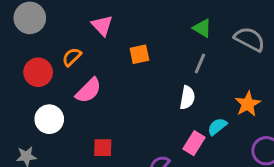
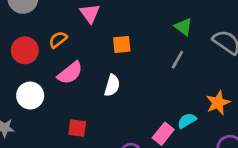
white semicircle: (187, 98) -> (112, 85), moved

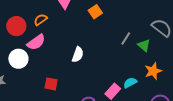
green triangle: (184, 27) -> (144, 45), moved
orange square: (122, 44) -> (95, 12), moved, turned -32
pink semicircle: (70, 73) -> (36, 42), moved

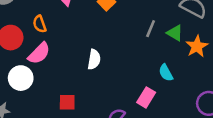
orange semicircle: (41, 20) -> (40, 24), turned -64
orange star: (153, 71) -> (197, 46), moved
cyan semicircle: (130, 83) -> (166, 73), moved, turned -80

